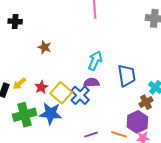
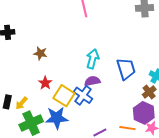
yellow arrow: (19, 84) -> (22, 103), moved
red star: (41, 87) -> (45, 83), moved

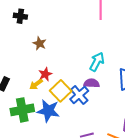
brown star: (40, 53) -> (40, 43), moved
yellow arrow: (22, 103) -> (36, 84), moved

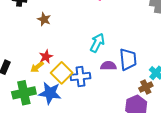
brown star: (40, 43) -> (44, 19), moved
purple semicircle: (92, 83) -> (108, 66), moved
blue cross: (79, 95) -> (80, 77), turned 36

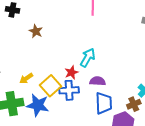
red star: (46, 57) -> (71, 72), moved
blue trapezoid: (128, 59) -> (104, 103), moved

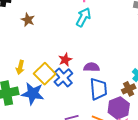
cyan arrow: (88, 58) -> (83, 17), moved
yellow arrow: (26, 78) -> (20, 67), turned -40
blue cross: (69, 90) -> (63, 78), turned -36

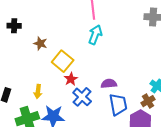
red star: (65, 60) -> (71, 79), moved
yellow square: (45, 74) -> (63, 61), moved

